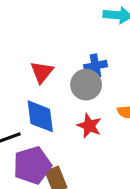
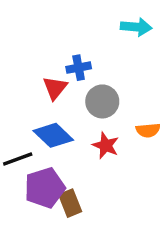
blue cross: (96, 66) -> (79, 68), moved
blue diamond: (40, 116) -> (53, 135), turned -39

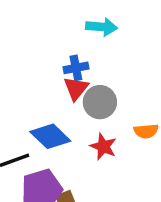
cyan arrow: (136, 27) -> (102, 27), moved
red triangle: (55, 88) -> (76, 88), moved

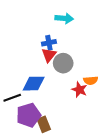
blue diamond: (50, 136) -> (34, 84), turned -45
red star: (103, 147) -> (79, 90), moved

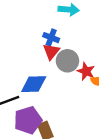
blue cross: (49, 43) -> (51, 38), turned 32
red star: (79, 90) -> (86, 71), moved

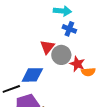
blue cross: (51, 38) -> (69, 29), moved

